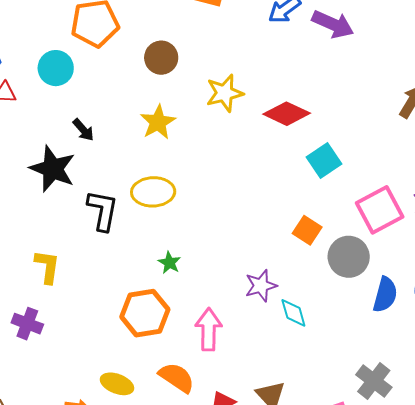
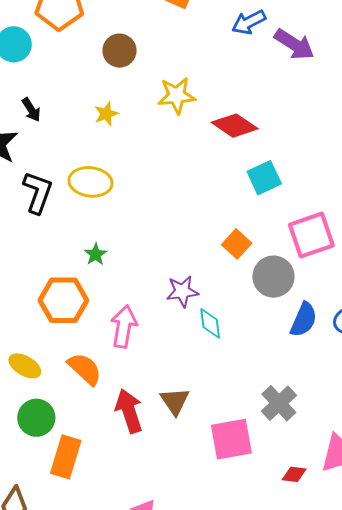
yellow star: (158, 122) -> (106, 114), size x0.7

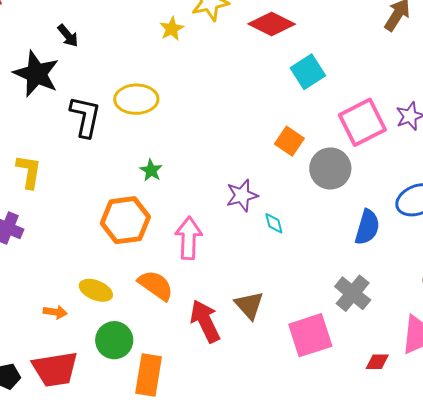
yellow star: (106, 114) -> (172, 29), moved
blue semicircle: (304, 320) -> (367, 227), moved
cyan diamond: (210, 323) -> (274, 223), size x0.7

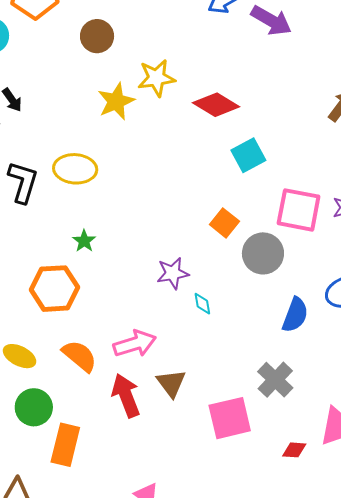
yellow star: (172, 29) -> (116, 101), size x1.5
pink square: (362, 122) -> (299, 210), turned 33
pink arrow: (189, 238) -> (135, 344), moved, turned 66

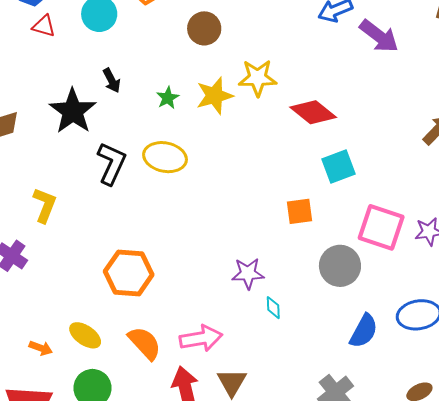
orange square: (224, 223) -> (300, 211), moved, turned 36
green star: (84, 241) -> (168, 98), moved

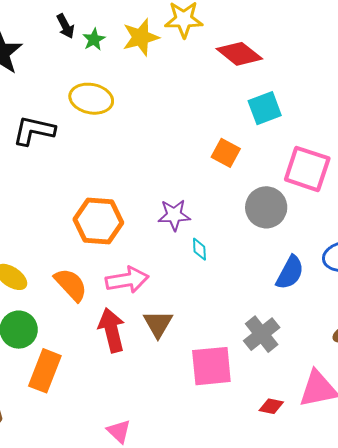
black arrow: (112, 80) -> (66, 26), moved
black L-shape: (112, 163) -> (34, 131), moved, turned -102
orange square: (300, 211) -> (226, 153), turned 36
orange hexagon: (129, 273) -> (98, 221), moved

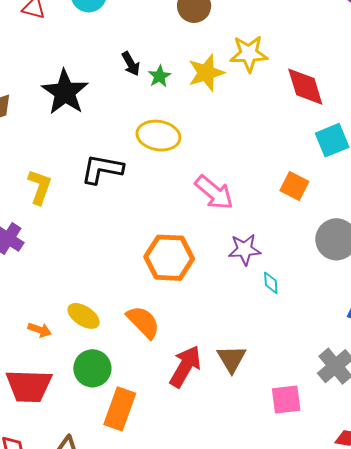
red diamond: (239, 54) -> (305, 87), turned 36
pink arrow: (127, 280) -> (214, 193), moved, turned 51
red arrow: (112, 330) -> (185, 366), turned 45
pink square: (211, 366) -> (286, 400), size x0.7

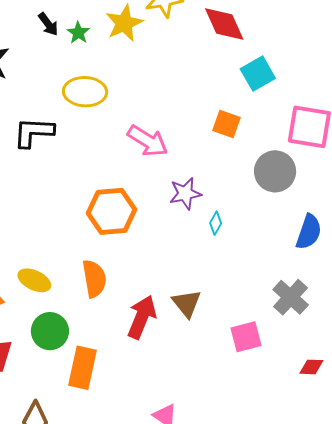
cyan diamond: (271, 283) -> (216, 223), turned 40
orange semicircle: (143, 322) -> (94, 279), turned 42

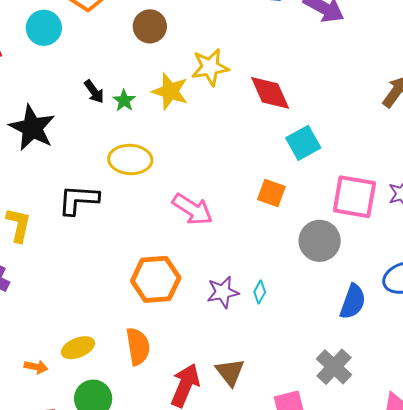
yellow star: (124, 23) -> (170, 91), turned -30
purple star: (185, 193) -> (223, 292), moved
yellow ellipse: (34, 280) -> (78, 348), turned -48

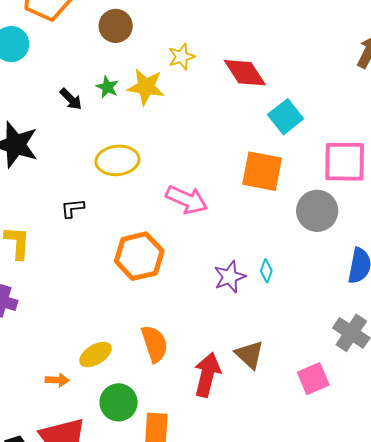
yellow star: (210, 67) -> (181, 57), size x0.7
green star: (124, 100) -> (107, 87), moved
orange square: (271, 193) -> (262, 171), size x1.5
black L-shape: (78, 200) -> (73, 208), size x0.6
orange hexagon: (156, 279) -> (139, 256), moved

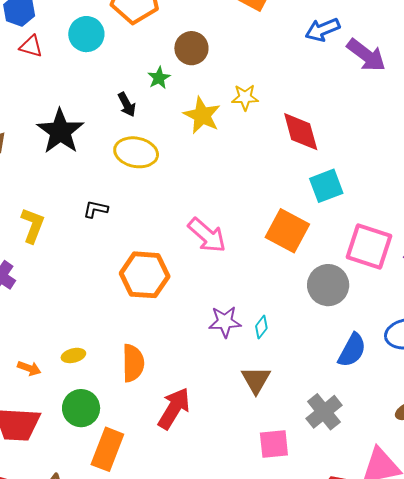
green star: (107, 87) -> (159, 78), moved
yellow ellipse: (117, 160) -> (136, 152), moved
yellow ellipse: (95, 355) -> (73, 355), size x0.7
brown triangle: (250, 355) -> (256, 380), moved

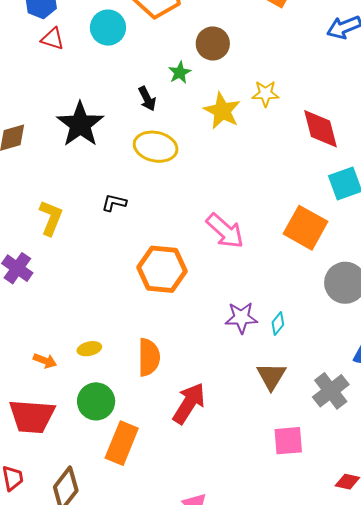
gray cross: (324, 412) -> (331, 391), moved

